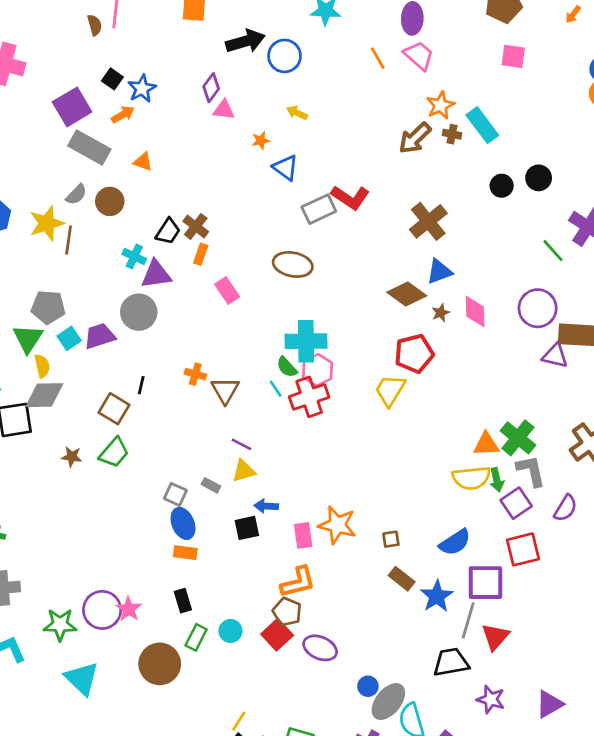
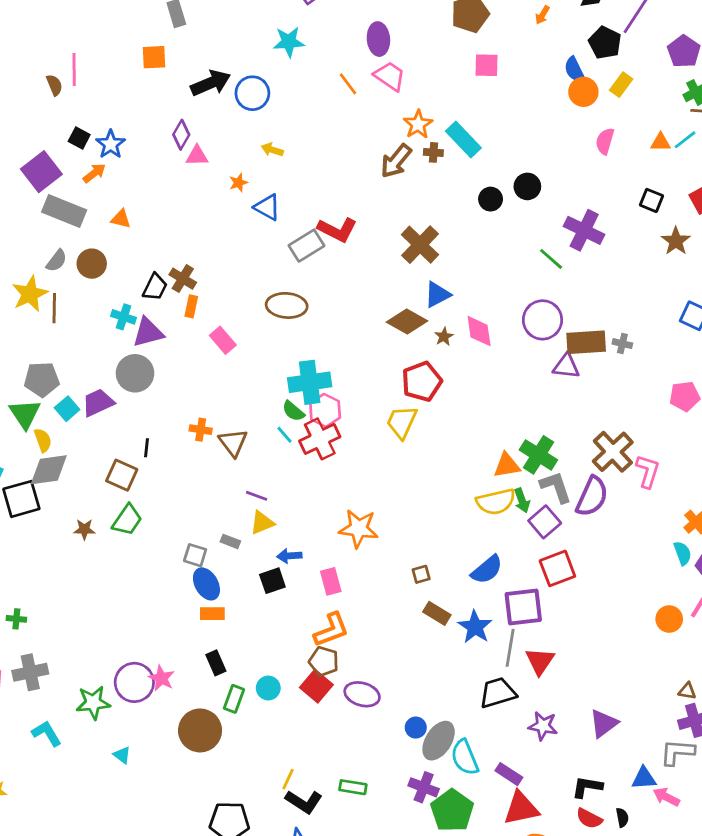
purple semicircle: (565, 508) -> (592, 497), moved, size x1.4
orange star: (337, 525) -> (359, 529), moved
cyan triangle: (82, 678) -> (122, 755), size x0.5

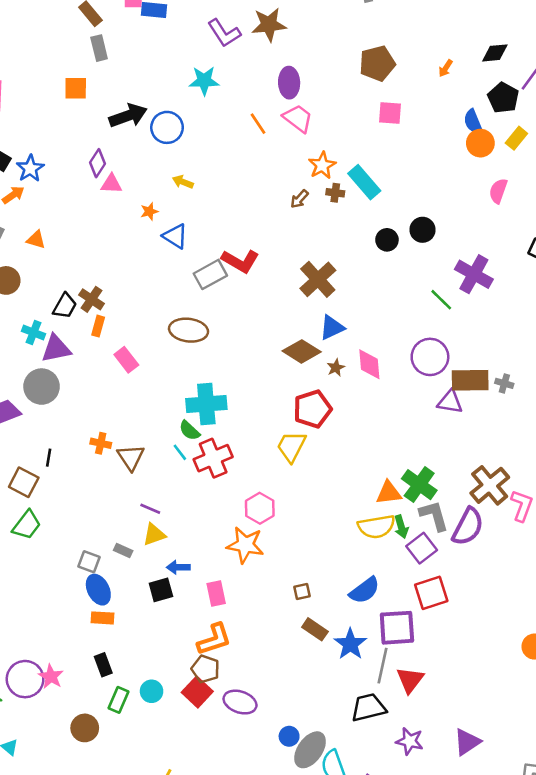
brown arrow: (396, 161) -> (299, 199), size x0.6
pink hexagon: (325, 410) -> (260, 508), moved
brown circle: (200, 730) -> (85, 728), size x0.7

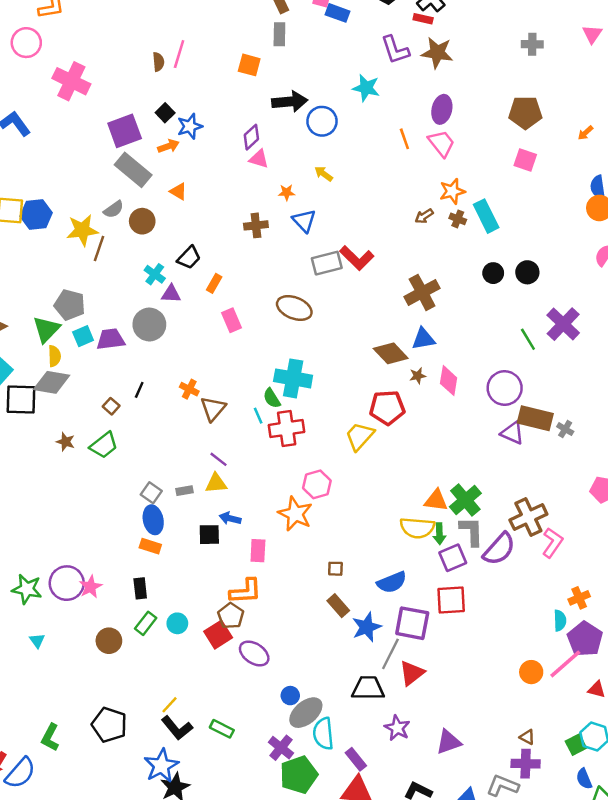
brown cross: (92, 299) -> (256, 225), moved, turned 35
purple triangle: (56, 349) -> (171, 294), size x0.7
brown square: (24, 482) -> (111, 406), size x0.6
gray rectangle: (123, 551) -> (184, 491), turned -49

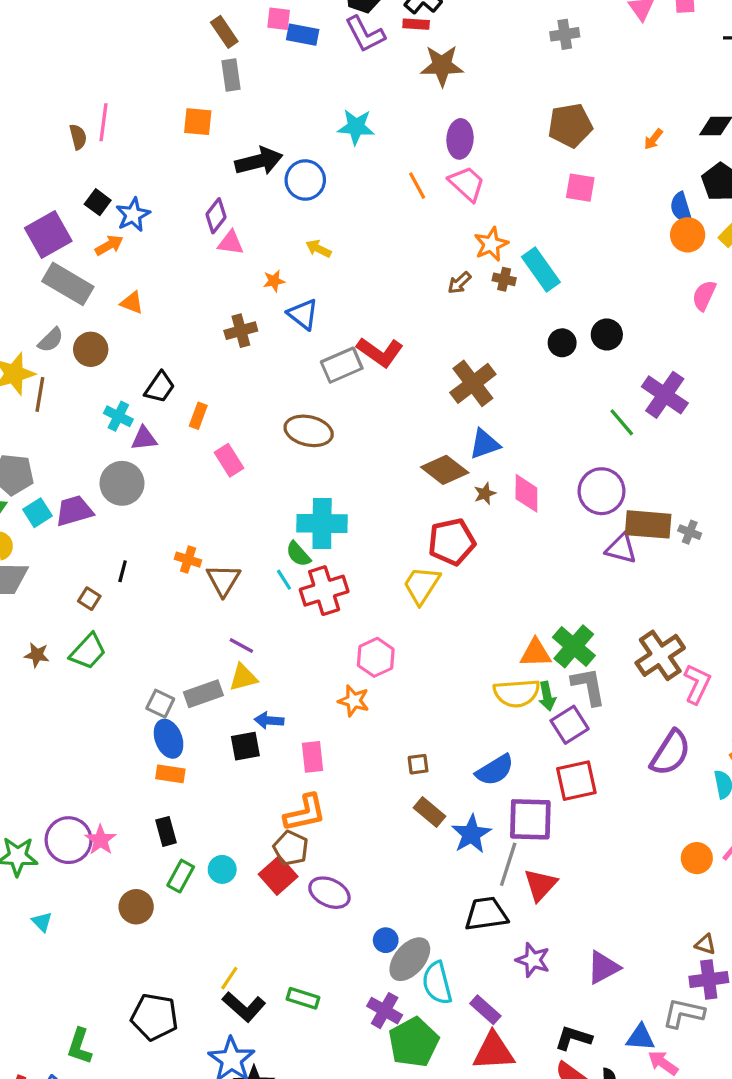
purple L-shape: (395, 50) -> (365, 34), moved
gray rectangle: (184, 491) -> (203, 694), size x1.6
orange star: (295, 514) -> (354, 701), size x0.7
purple semicircle: (499, 549) -> (670, 753), moved

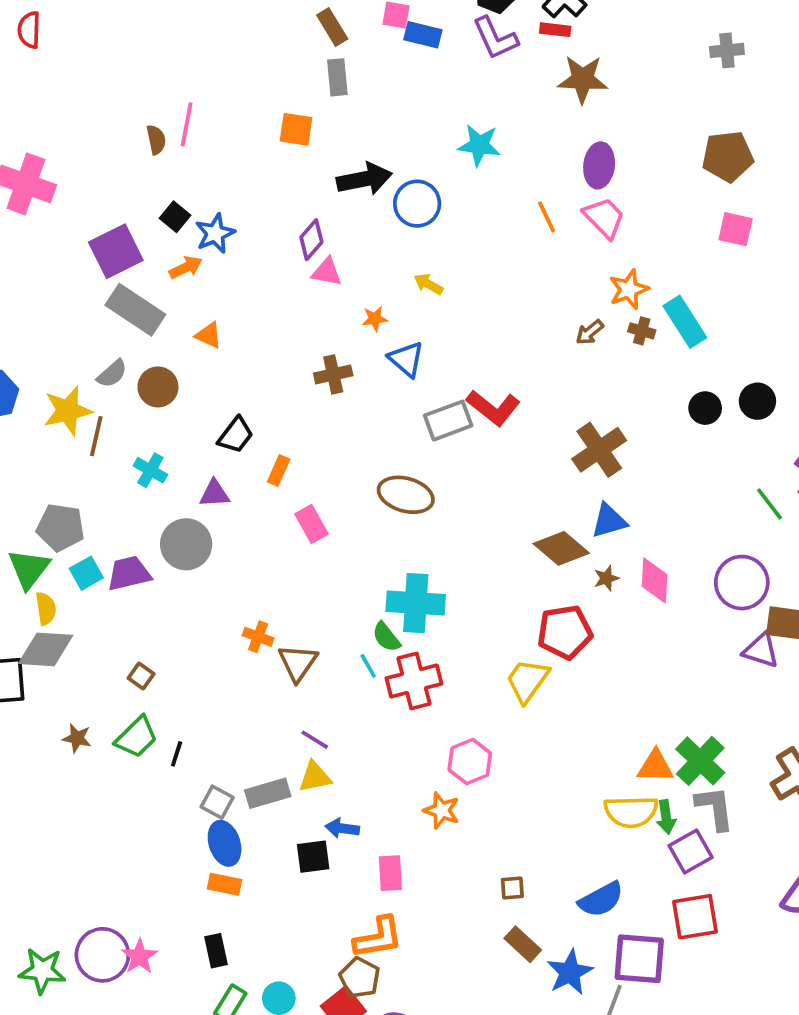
cyan cross: (118, 416) -> (150, 470), moved
black line: (123, 571) -> (177, 754), moved

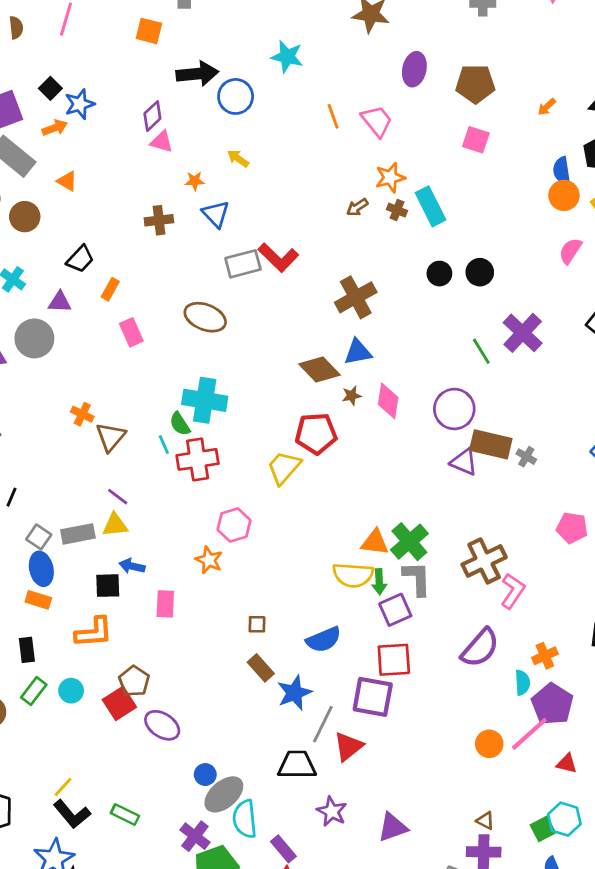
brown semicircle: (156, 140) -> (16, 28), moved
purple ellipse: (599, 165) -> (414, 69), moved
orange L-shape: (378, 938) -> (94, 632), moved
purple square: (639, 959) -> (373, 697), moved

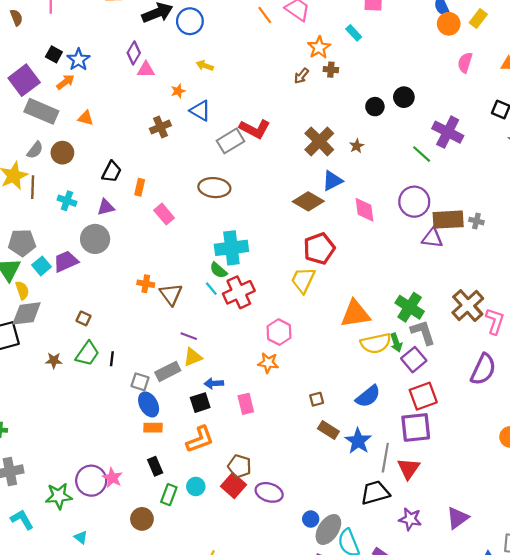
cyan rectangle: (430, 206) -> (354, 33), moved, size x0.6
brown star: (352, 396) -> (357, 146), moved
orange triangle: (375, 542) -> (355, 314), moved, size x1.4

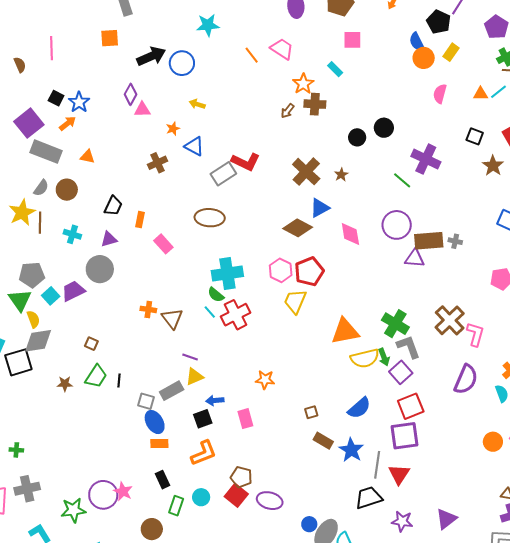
brown cross: (331, 70) -> (315, 104), size x1.5
pink hexagon: (279, 332) -> (281, 270), moved

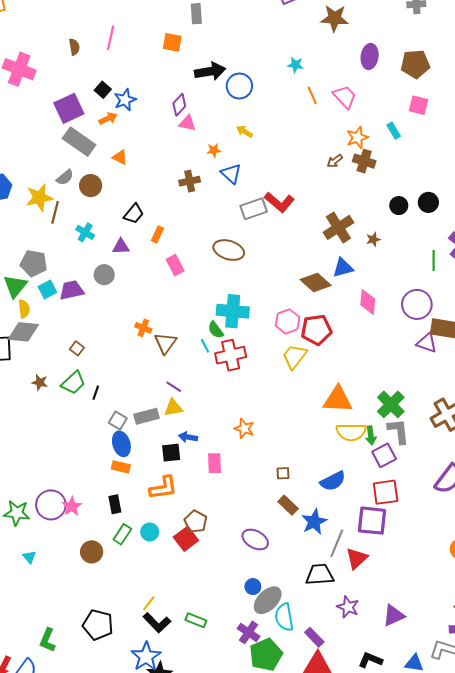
cyan star: (208, 25) -> (296, 65), moved, size x0.7
green line: (402, 180) -> (434, 261), turned 36
gray circle: (100, 269) -> (104, 275), size x0.7
purple ellipse: (270, 501) -> (255, 540), moved

